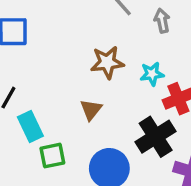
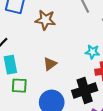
brown star: (107, 62) -> (45, 20), moved

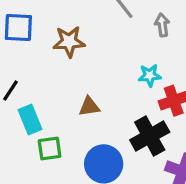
brown triangle: (50, 64) -> (89, 107), turned 40

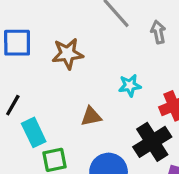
cyan star: (150, 75) -> (130, 86), moved

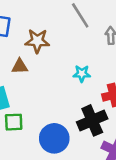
brown triangle: (91, 116) -> (20, 66), moved

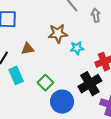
brown star: (37, 41) -> (58, 33), moved
green square: (14, 122) -> (45, 83), moved, turned -35

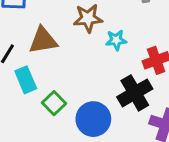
brown triangle: (28, 49) -> (43, 40), size x1.5
green square: (45, 83) -> (54, 103), moved

